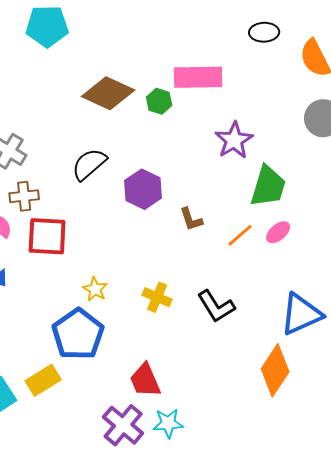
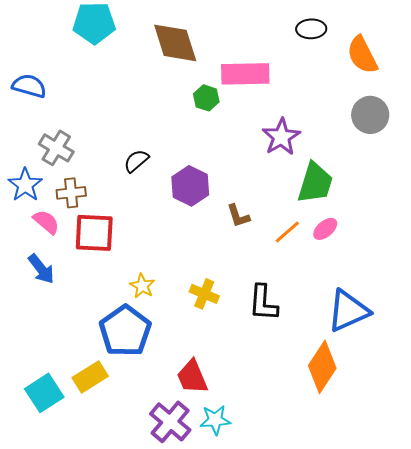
brown diamond: (108, 93) -> (175, 43), moved, turned 48
black semicircle: (89, 164) -> (136, 161), size x0.7
black L-shape: (216, 306) -> (263, 303), turned 36

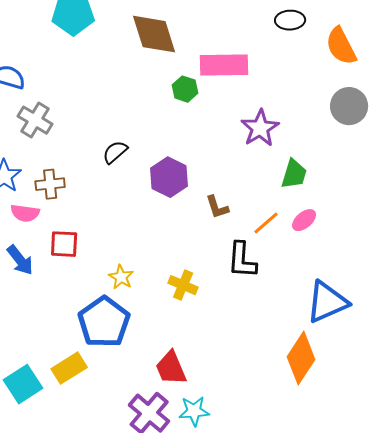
gray cross: (56, 148) -> (35, 120), moved
green trapezoid: (315, 183) -> (294, 174), size x0.7
pink semicircle: (46, 222) -> (25, 213), turned 148
red square: (94, 233) -> (64, 244), moved, size x0.7
black L-shape: (263, 303) -> (242, 260), moved

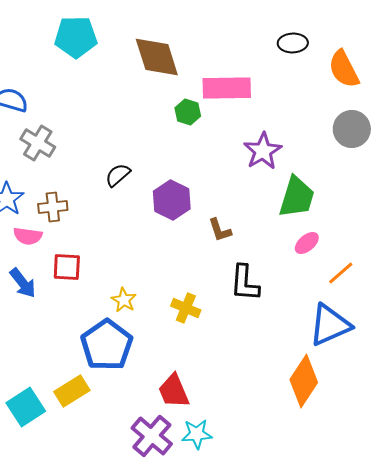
green trapezoid: (294, 174) -> (297, 197), size x1.4
orange line: (266, 223) -> (341, 273), moved

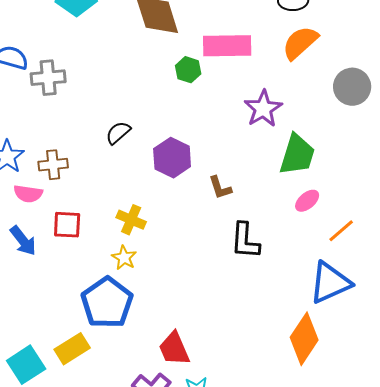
orange semicircle: (344, 69) -> (300, 43), moved, turned 75
gray cross: (38, 143) -> (48, 78), moved, turned -36
yellow cross: (186, 308) -> (131, 220), moved

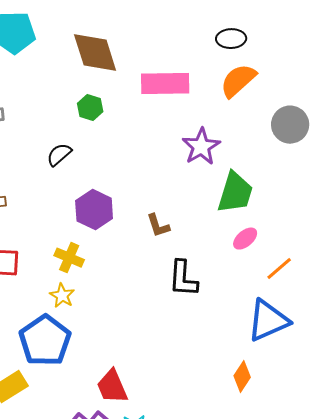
green hexagon: (188, 70) -> (90, 108), moved
black semicircle: (118, 133) -> (59, 155), moved
purple hexagon: (172, 158) -> (94, 210), moved
orange diamond: (304, 339) -> (242, 377), size x0.6

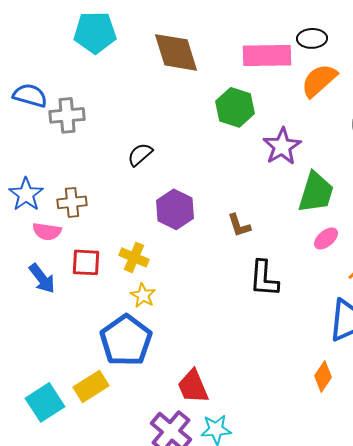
pink rectangle: (165, 84) -> (267, 55), moved
green hexagon: (90, 108) -> (235, 107), moved, size x1.5
yellow cross: (69, 258) -> (134, 257), moved

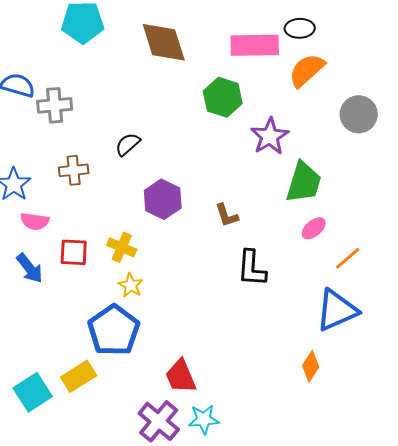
brown cross: (72, 202) -> (74, 170), moved

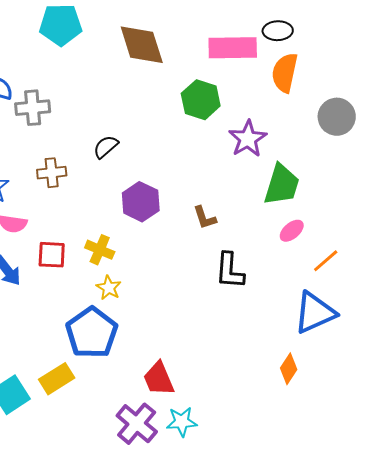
orange semicircle: (307, 70) -> (285, 73), turned -36

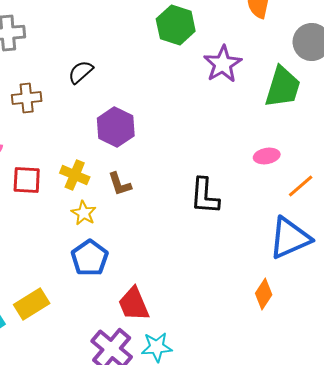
green trapezoid: (282, 185) -> (283, 87), moved
brown L-shape: (205, 218) -> (120, 184), moved
pink ellipse: (292, 231) -> (267, 156), turned 30
blue pentagon: (92, 333) -> (90, 258), moved, size x0.7

